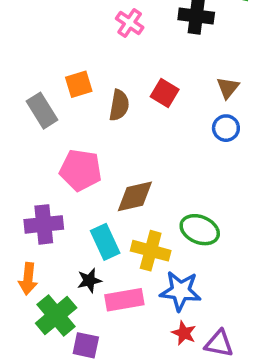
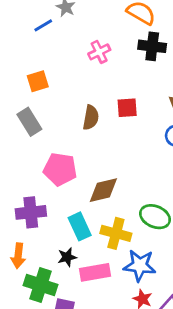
pink cross: (130, 23) -> (99, 52), turned 30
orange square: (79, 84) -> (38, 81), moved
red square: (165, 93) -> (127, 108), turned -35
green cross: (56, 316) -> (41, 285), turned -32

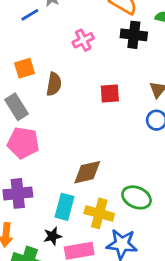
brown semicircle: (91, 118) -> (54, 84), moved
pink pentagon: (60, 169) -> (23, 143), moved
cyan rectangle: (80, 226) -> (65, 207), turned 40

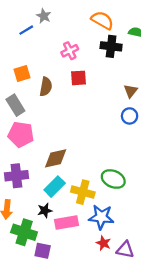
red square: (110, 93) -> (78, 78), moved
brown diamond: (87, 172) -> (56, 158), moved
cyan rectangle: (65, 207) -> (55, 187), turned 30

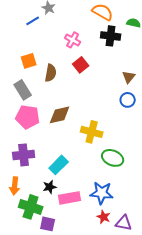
pink cross: (70, 51) -> (73, 40), turned -35
red square: (78, 78) -> (81, 65), turned -35
brown diamond: (56, 158) -> (60, 115), moved
yellow cross: (83, 192) -> (92, 132), moved

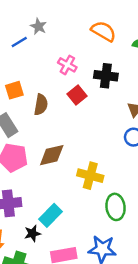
black cross: (111, 36) -> (106, 76), moved
green ellipse: (113, 158) -> (116, 207), turned 60
black star: (50, 187) -> (32, 233), moved

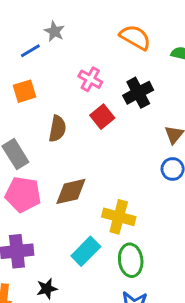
black cross: (106, 76) -> (138, 93), turned -35
orange square: (14, 90) -> (24, 91), moved
green ellipse: (116, 207) -> (131, 260), moved
cyan rectangle: (51, 215) -> (86, 251), moved

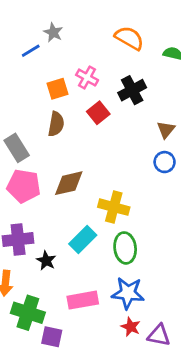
orange square: (24, 91) -> (57, 89), moved
black star: (47, 289) -> (46, 261), moved, turned -30

